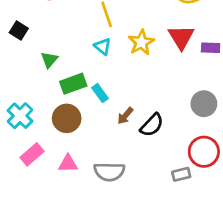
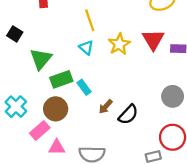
green triangle: (49, 60) -> (41, 59), size x1.5
pink rectangle: (32, 154) -> (40, 130), moved

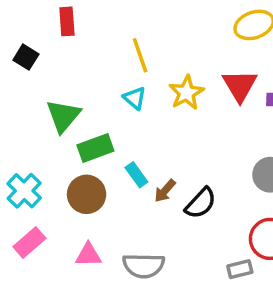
black square: (15, 34) -> (26, 57), moved
cyan rectangle: (84, 87) -> (136, 175), moved
pink rectangle: (40, 130) -> (29, 242), moved

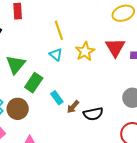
green rectangle: (95, 148) -> (34, 83), turned -36
brown circle: (87, 194) -> (18, 109), moved
black semicircle: (201, 203) -> (93, 114), turned 36

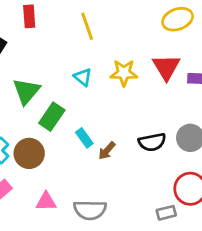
yellow line: (59, 30) -> (87, 26), moved
yellow star: (85, 51) -> (124, 73), turned 30
black semicircle: (93, 114) -> (152, 142), moved

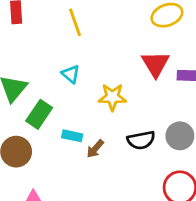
yellow star: (124, 73) -> (112, 97), moved
cyan rectangle: (84, 138) -> (72, 136), turned -42

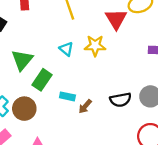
red triangle: (155, 64) -> (116, 19), moved
yellow star: (112, 97) -> (95, 46), moved

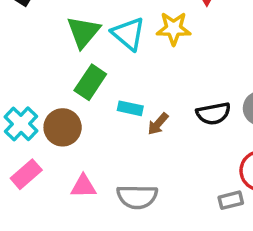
cyan triangle: (66, 49) -> (128, 34), size x1.5
green triangle: (22, 60) -> (83, 32), moved

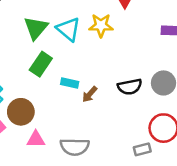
brown circle: (63, 127) -> (21, 112), moved

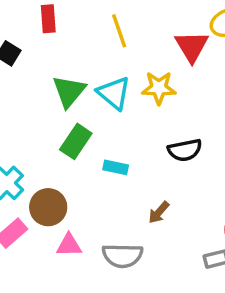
black semicircle: (130, 87) -> (185, 150), moved
brown arrow: (90, 94) -> (159, 212), moved

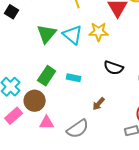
green rectangle: (76, 141) -> (47, 76), moved
black semicircle: (185, 150) -> (114, 68), turned 30
gray semicircle: (123, 256) -> (78, 129), turned -35

